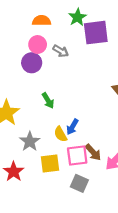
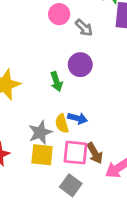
purple circle: (32, 63) -> (80, 65), moved
blue arrow: (72, 127) -> (78, 118), turned -119
gray star: (30, 141) -> (40, 132), moved

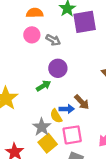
green arrow: (56, 82) -> (44, 86), turned -88
brown arrow: (95, 153) -> (82, 102), moved
yellow square: (42, 155) -> (48, 143), turned -30

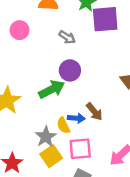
pink circle: (32, 35) -> (20, 30), moved
green arrow: (44, 86) -> (52, 89), size x1.5

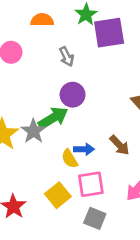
gray arrow: (67, 37) -> (67, 57), turned 35
brown arrow: (94, 112) -> (119, 145), moved
gray star: (46, 137) -> (33, 131), moved

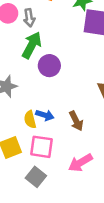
gray arrow: (67, 57) -> (29, 18), moved
green arrow: (53, 118) -> (32, 45), moved, turned -48

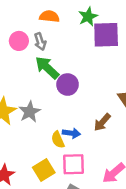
green arrow: (32, 45) -> (47, 68), turned -65
brown arrow: (76, 121) -> (102, 122), moved, turned 78

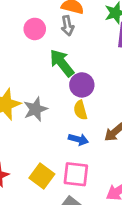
gray arrow: (40, 42) -> (67, 26), moved
yellow semicircle: (58, 140) -> (80, 110), moved
yellow square: (44, 170) -> (42, 176), turned -30

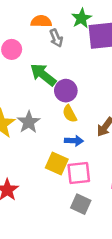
gray arrow: (67, 26) -> (56, 38), moved
yellow square: (42, 176) -> (57, 164), moved

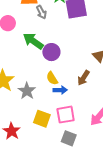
yellow semicircle: (70, 114) -> (52, 78), moved
gray star: (29, 122) -> (27, 91), moved
yellow square: (57, 164) -> (42, 119), moved

